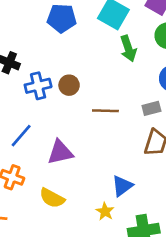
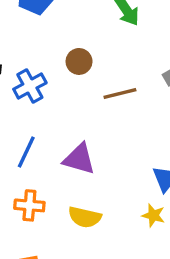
brown circle: (69, 85) -> (79, 61), moved
purple triangle: (60, 152) -> (79, 159), turned 44

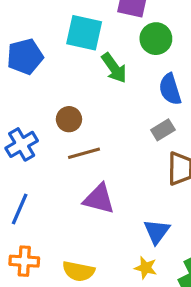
brown line: (120, 93) -> (84, 153), moved
purple triangle: (79, 159) -> (99, 199), moved

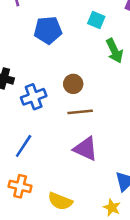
cyan square: (84, 33) -> (96, 20), size x0.6

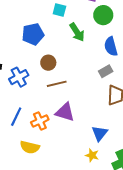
blue pentagon: (48, 30) -> (33, 34), moved
orange cross: (20, 186) -> (40, 121), moved, turned -30
yellow semicircle: (60, 201) -> (30, 147), moved

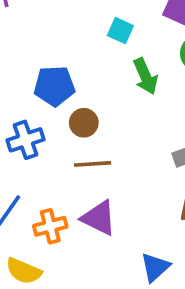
blue pentagon: (33, 34) -> (54, 86), moved

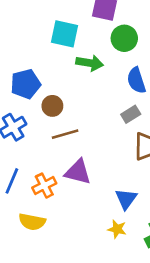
cyan square: (120, 31) -> (64, 34), size x1.5
green arrow: (146, 76) -> (90, 63), turned -45

